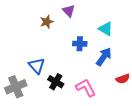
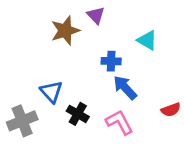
brown star: (47, 22) -> (65, 31), size x1.5
blue arrow: (104, 57) -> (125, 88), moved, turned -78

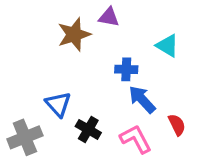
purple triangle: (96, 15) -> (109, 17), turned -36
red semicircle: (171, 110) -> (177, 125), moved, turned -96

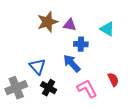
purple triangle: (109, 17) -> (70, 25), moved
blue arrow: (142, 99) -> (72, 63), moved
black cross: (88, 129) -> (49, 88), moved

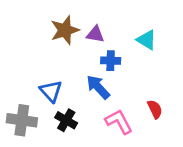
gray cross: (16, 88) -> (22, 120), turned 30

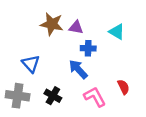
brown star: (65, 30) -> (52, 24), turned 30
blue triangle: (51, 91) -> (31, 64), moved

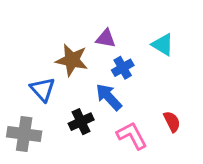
brown star: (52, 24) -> (72, 60), moved
blue cross: (88, 48) -> (123, 68), turned -32
black cross: (53, 96) -> (81, 122), moved, turned 35

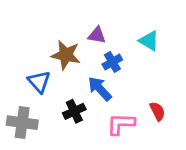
pink L-shape: (132, 136) -> (121, 124), turned -60

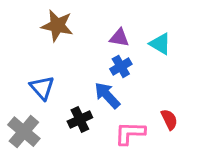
purple triangle: (97, 35) -> (119, 38), moved
brown star: (66, 55) -> (57, 26), moved
gray cross: (22, 123) -> (24, 132), turned 32

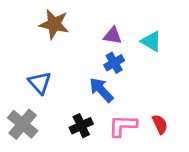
black cross: (80, 119) -> (81, 126), moved
red semicircle: (169, 119) -> (160, 124), moved

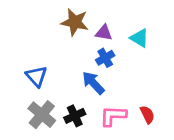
brown star: (54, 24) -> (75, 22), moved
gray cross: (23, 124) -> (42, 115), moved

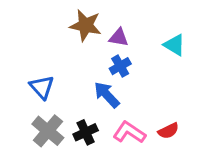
cyan triangle: (139, 38) -> (174, 45), moved
red semicircle: (147, 115) -> (168, 131), turned 90
pink L-shape: (113, 116) -> (129, 132), turned 32

